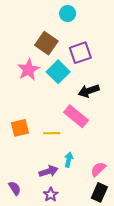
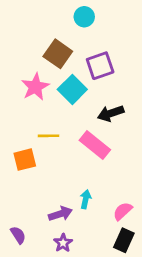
yellow line: (52, 133) -> (49, 136), moved

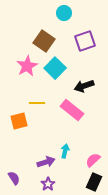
purple square: (100, 66) -> (85, 41), moved

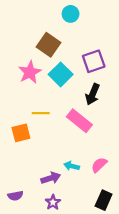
purple square: (85, 41) -> (94, 61), moved
black arrow: (84, 86) -> (93, 94), turned -48
cyan arrow: (65, 151) -> (72, 166), turned -88
pink semicircle: (93, 160) -> (99, 165), moved
purple semicircle: (14, 178) -> (15, 196), turned 112

